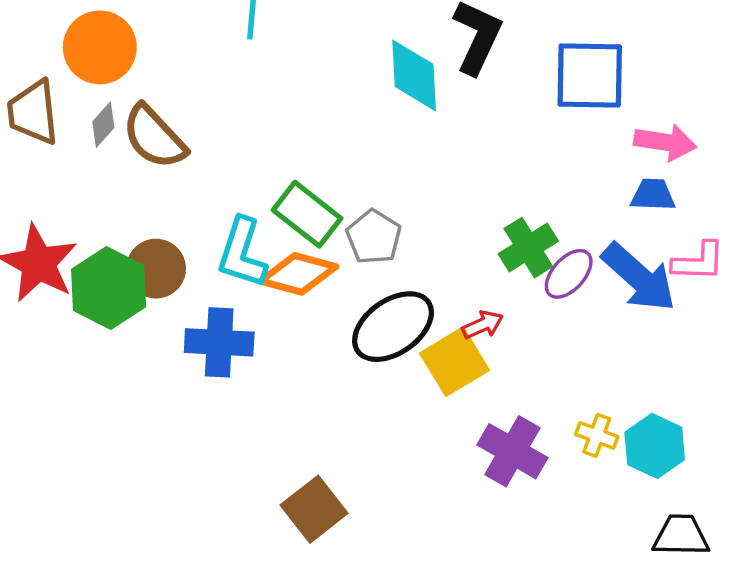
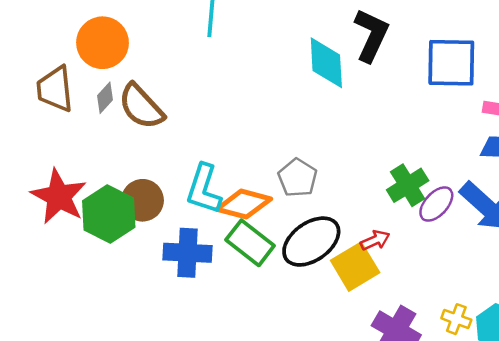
green rectangle: (307, 214) -> (250, 243), moved

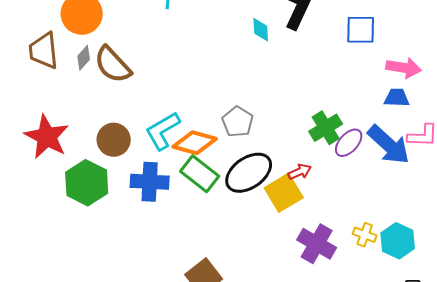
cyan diamond: (326, 63) -> (261, 30), size x0.6
blue square: (451, 63) -> (361, 30), size x0.7
cyan L-shape: (204, 189) -> (163, 131), turned 42
green hexagon: (109, 214) -> (87, 183), moved

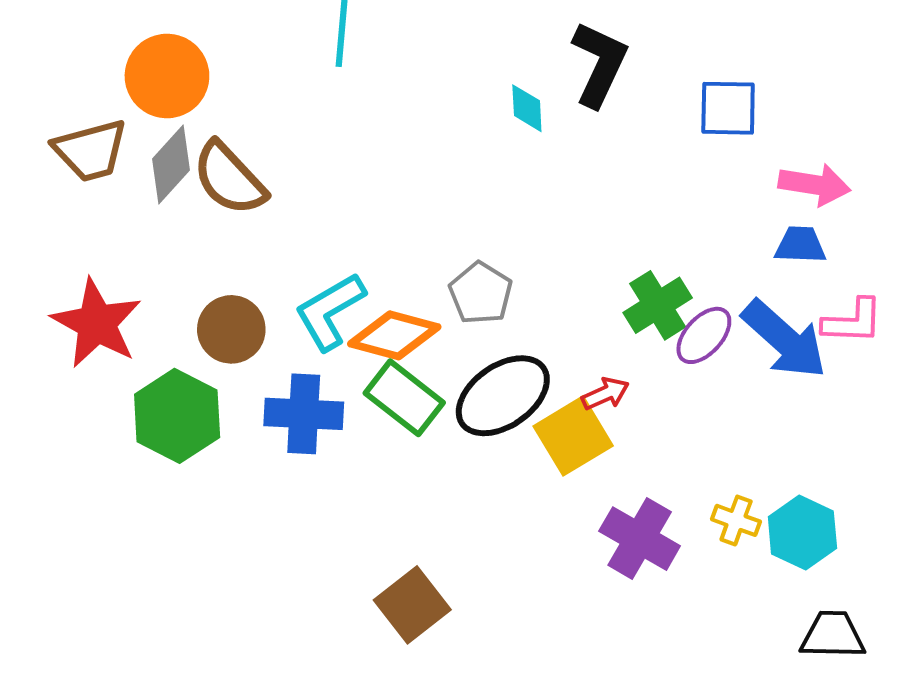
brown trapezoid: (44, 51) -> (91, 150), turned -99
gray diamond: (84, 58) -> (171, 164), size x1.5

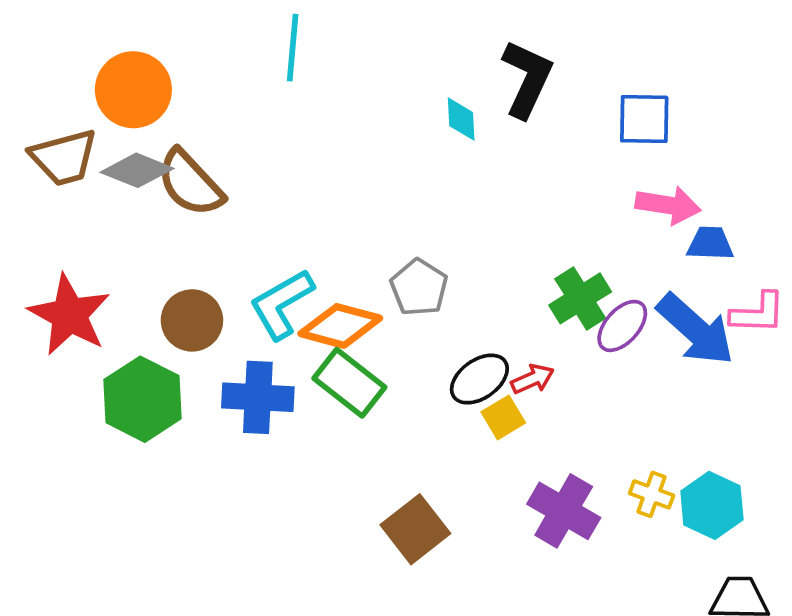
gray diamond: (171, 164) -> (137, 170), turned 70
pink arrow: (815, 185) -> (668, 205), moved
black ellipse: (503, 396) -> (479, 379), moved, size x0.7
yellow square: (573, 436) -> (503, 417), size x0.6
brown square: (412, 605) -> (415, 529), moved

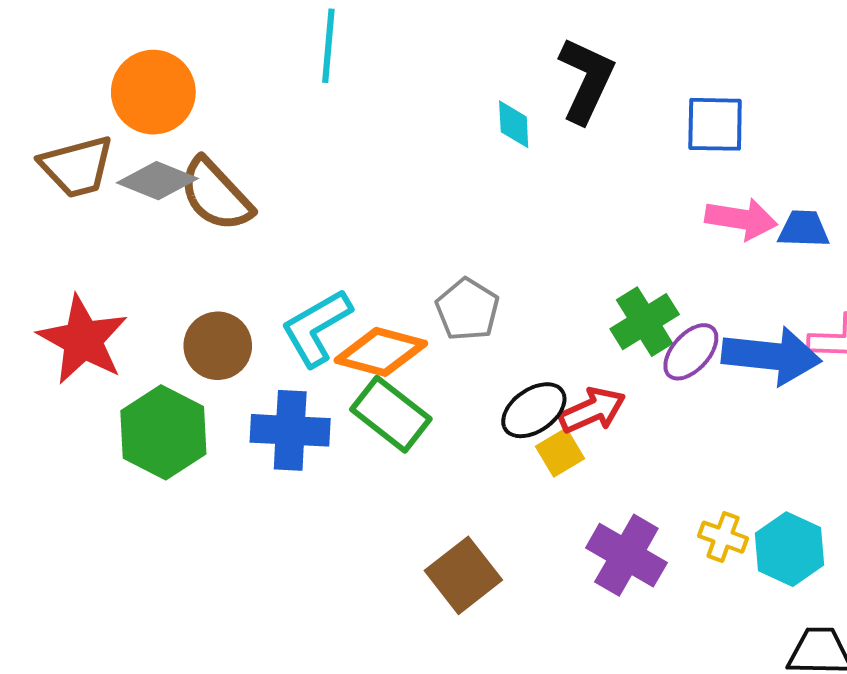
blue trapezoid: (710, 244) -> (804, 229), moved
blue arrow: (695, 330) -> (771, 356), turned -36
red arrow: (533, 379) -> (592, 410), size x1.4

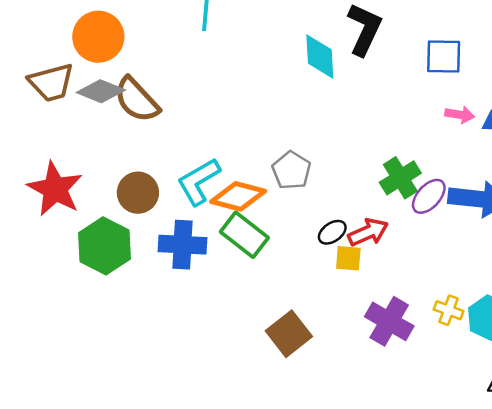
cyan diamond: (514, 124) -> (320, 57), size x1.5
pink arrow: (741, 219) -> (460, 115), size x0.7
black ellipse: (534, 410) -> (332, 232), size x0.7
yellow square: (560, 452) -> (348, 258), turned 36

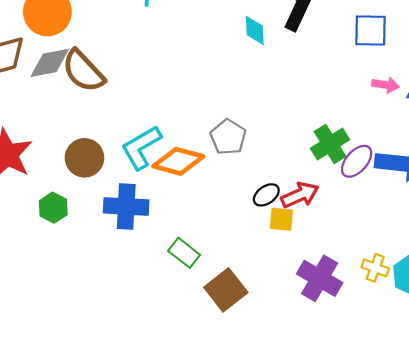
cyan diamond: (320, 57) -> (255, 30), size x0.7
gray diamond: (101, 91) -> (50, 63), turned -33
green rectangle: (244, 235) -> (184, 253), moved, size x0.7
green hexagon: (105, 246) -> (53, 208), size x0.6

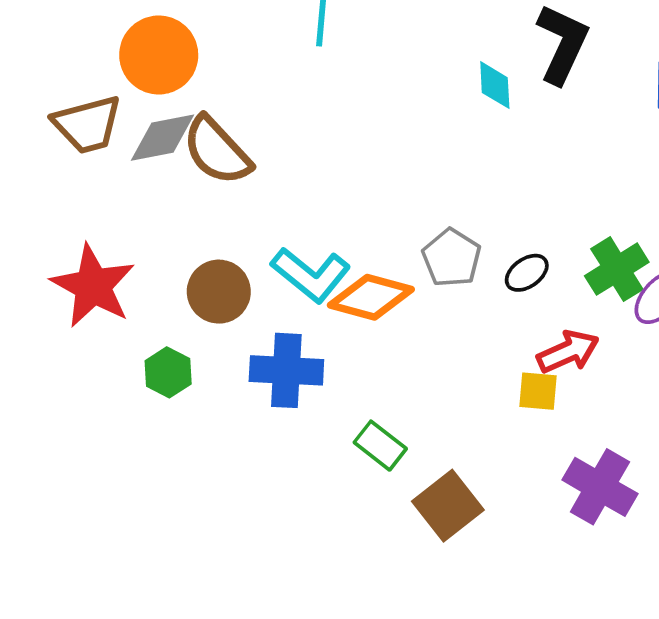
cyan L-shape: (141, 147) -> (311, 275), turned -111
black ellipse: (266, 195) -> (527, 273), moved

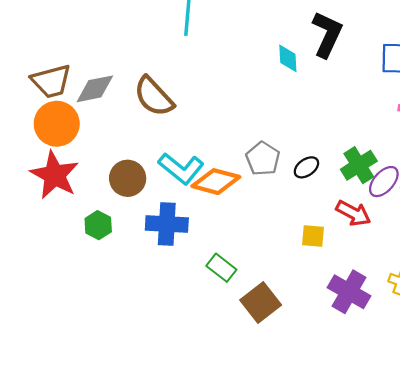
orange circle: (159, 55) -> (57, 124), moved
brown semicircle: (217, 151) -> (154, 96), moved
red arrow: (568, 352) -> (353, 213), moved, turned 52

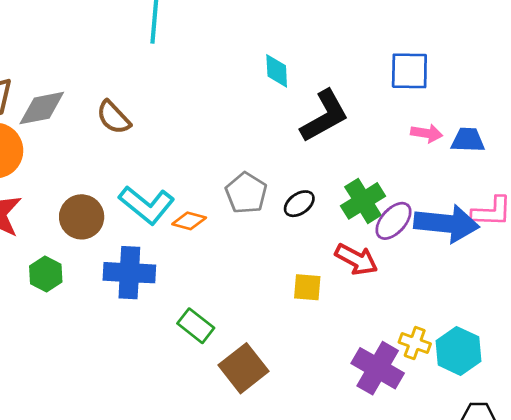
black L-shape: (327, 34) -> (324, 116), moved, turned 36
brown semicircle: (154, 96) -> (113, 117), size x0.7
orange diamond: (216, 182) -> (189, 221), size x0.6
purple cross: (349, 292) -> (378, 368), moved

